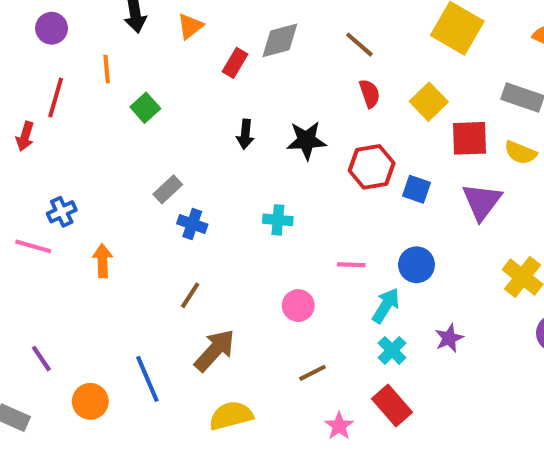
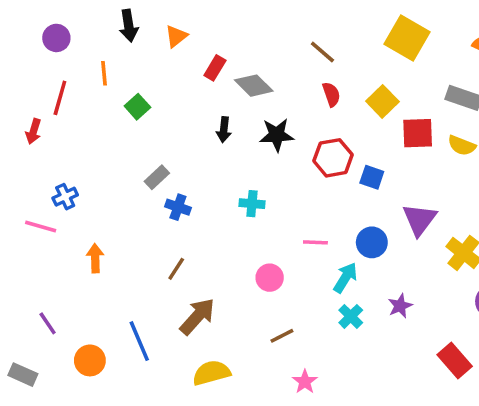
gray diamond: (280, 40) -> (254, 86), moved, turned 60
purple triangle: (482, 202) -> (419, 219), moved
orange arrow: (103, 261) -> (95, 258), moved
red rectangle: (392, 405) -> (455, 360), moved

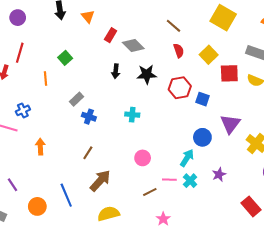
orange triangle: (176, 36) -> (88, 17), turned -32
orange line: (104, 73) -> (46, 78), moved
pink line: (315, 242) -> (169, 180), moved

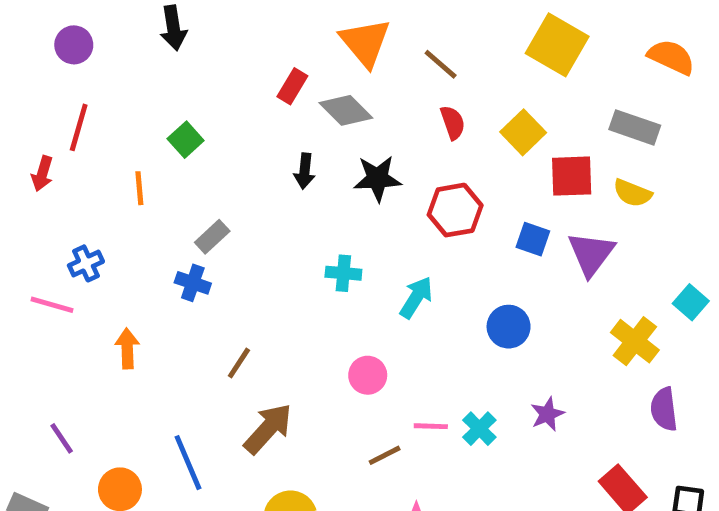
orange triangle: (88, 17) -> (365, 42), moved, size x1.6
blue square: (202, 99) -> (533, 239), moved
blue cross: (89, 117) -> (193, 283), moved
purple triangle: (230, 124) -> (591, 254), moved
cyan arrow: (187, 158) -> (416, 297), moved

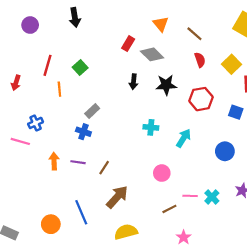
orange triangle: (365, 42) -> (161, 24), size x0.7
red line: (79, 127) -> (48, 65), moved
purple line: (62, 438) -> (78, 162), moved, turned -48

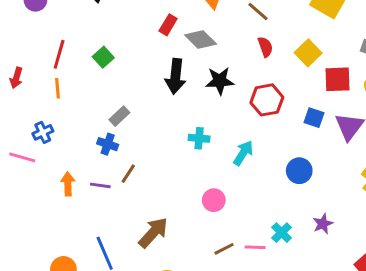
black arrow: (134, 82) -> (175, 76), size x1.6
orange line: (59, 89) -> (58, 88), moved
brown line: (104, 168) -> (128, 174), moved
pink line: (190, 196) -> (255, 247), moved

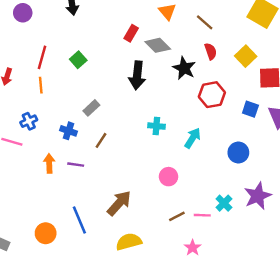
black star: (220, 81) -> (184, 68), moved, turned 30
blue cross: (108, 144) -> (68, 131), moved
brown line: (128, 174) -> (101, 140), moved
purple star: (323, 224) -> (258, 196), size x1.6

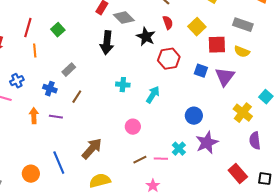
orange line: (41, 85) -> (35, 51), moved
blue circle: (238, 153) -> (194, 116), moved

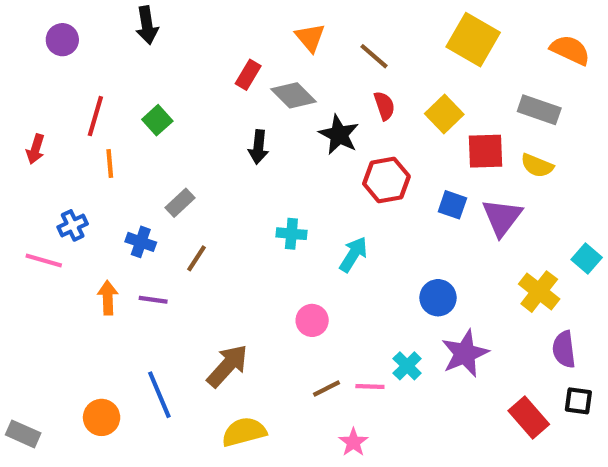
black arrow: (107, 43) -> (258, 147), size x0.7
black square: (265, 179) -> (578, 401), moved

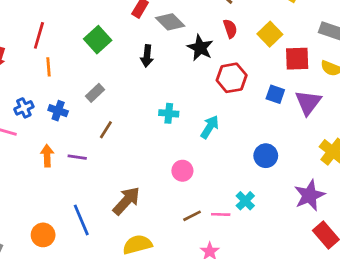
green square: (157, 120) -> (98, 40), moved, size x1.4
blue cross: (141, 242) -> (58, 111), moved
purple star: (465, 353) -> (309, 195), moved

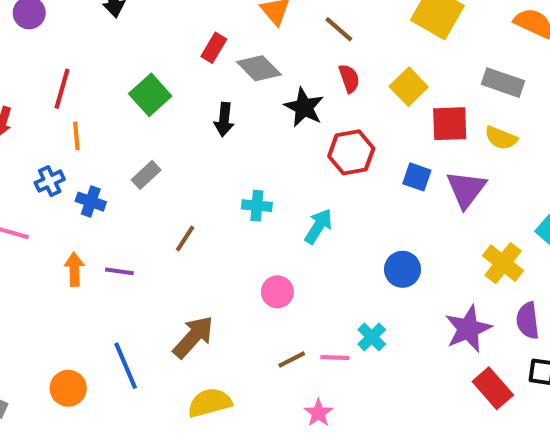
blue cross: (24, 108) -> (50, 181), moved
brown line: (106, 130) -> (185, 239), moved

